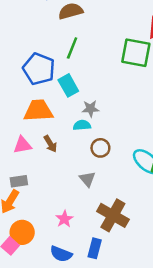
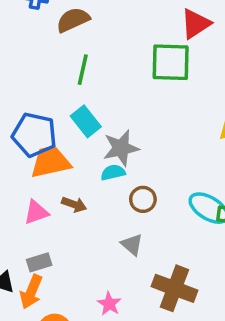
blue pentagon: (39, 69) -> (34, 135), moved
gray star: (90, 109) -> (121, 148), size x1.5
brown arrow: (50, 144) -> (74, 204), turned -30

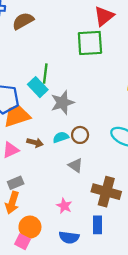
green line: (83, 70) -> (45, 74), moved
cyan semicircle: (113, 172) -> (61, 137), moved

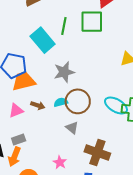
green line: (45, 74) -> (64, 26), moved
cyan rectangle: (38, 87) -> (43, 40), moved, size x1.4
brown circle: (80, 135) -> (78, 101), size x1.6

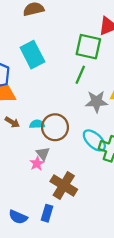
green line: (64, 26) -> (80, 75), moved
gray star: (64, 72) -> (96, 102), moved
pink star: (60, 162) -> (37, 163), moved

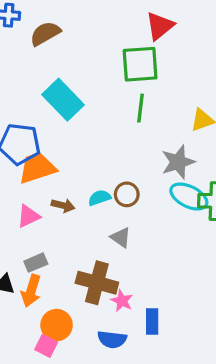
gray star: (96, 102) -> (178, 162), moved
brown circle: (55, 127) -> (127, 194), size x0.6
pink star: (37, 163) -> (122, 301), moved
brown cross: (64, 185) -> (97, 283), moved

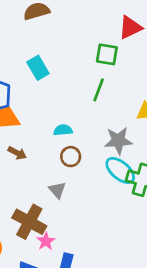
green square: (140, 64) -> (107, 54), size x0.7
cyan rectangle: (63, 100) -> (38, 68), size x0.7
cyan semicircle: (99, 198) -> (63, 130), moved

